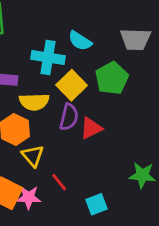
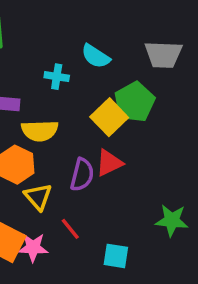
cyan cross: (48, 57) -> (57, 77), size x0.6
yellow square: (72, 85) -> (109, 117), moved
purple semicircle: (69, 117) -> (82, 175), moved
cyan square: (97, 204) -> (116, 256), turned 30

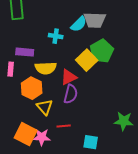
gray trapezoid: (163, 55) -> (95, 20), moved
cyan semicircle: (96, 56) -> (79, 24), turned -78
red triangle: (109, 163) -> (69, 77), moved
red line: (70, 229) -> (64, 126), turned -56

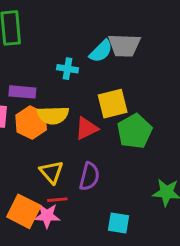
green pentagon: (102, 51) -> (134, 131), moved
yellow square: (87, 60) -> (113, 104), turned 30
orange hexagon: (32, 88) -> (31, 123), moved
purple semicircle: (71, 94) -> (89, 176), moved
red line: (64, 126) -> (57, 200), moved

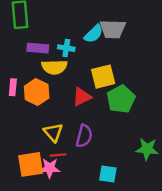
purple rectangle: (22, 92) -> (38, 48), moved
yellow semicircle: (53, 115) -> (54, 67), moved
orange square: (24, 211) -> (31, 164), turned -36

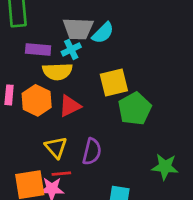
gray trapezoid: (113, 29) -> (78, 29), moved
cyan cross: (66, 48) -> (71, 49), turned -35
red triangle: (82, 97) -> (70, 106), moved

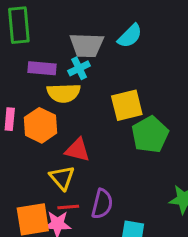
cyan semicircle: (103, 33) -> (130, 36), moved
red triangle: (70, 106) -> (77, 150), moved, turned 40
purple semicircle: (92, 152) -> (102, 204), moved

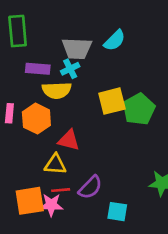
green pentagon: (150, 135) -> (139, 109), moved
yellow triangle: (62, 178) -> (55, 164), turned -45
purple semicircle: (102, 204) -> (90, 187), turned 30

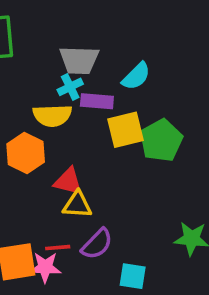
cyan semicircle: (115, 40) -> (136, 76), moved
purple rectangle: (38, 69) -> (97, 101), moved
yellow triangle: (55, 164) -> (77, 205), moved

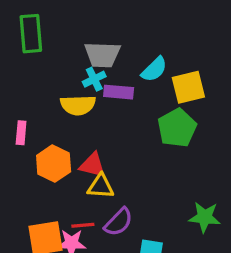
yellow square: (126, 130) -> (188, 87), moved
orange hexagon: (26, 153) -> (54, 164), moved

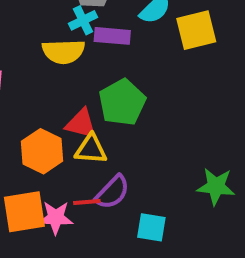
green pentagon: (177, 128) -> (122, 102), moved
orange hexagon: (54, 164) -> (42, 151), moved
red line: (83, 225) -> (87, 202), moved

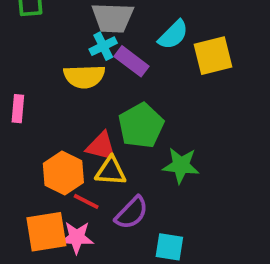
purple rectangle: (112, 36) -> (132, 61), turned 32
green star: (216, 186) -> (181, 165), moved
red line: (87, 202) -> (86, 201), moved, turned 32

